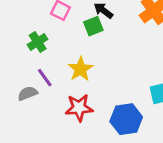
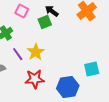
purple line: (45, 78) -> (18, 54), moved

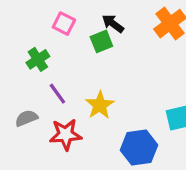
yellow star: (36, 52) -> (100, 105), moved
red star: (35, 79) -> (66, 134), moved

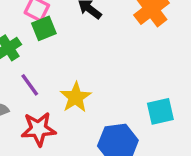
green square: (101, 41) -> (44, 28), moved

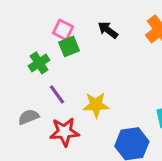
yellow star: (76, 97) -> (96, 105), turned 30

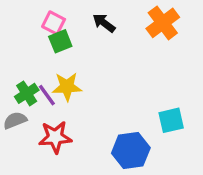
green cross: (39, 63) -> (27, 93), moved
yellow star: (96, 105) -> (67, 87), moved

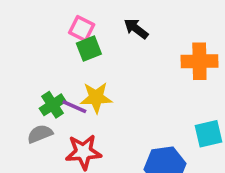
orange cross: (163, 23) -> (199, 61), moved, turned 36
purple line: (47, 95) -> (74, 107), turned -30

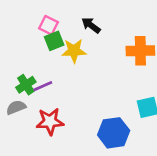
yellow star: (96, 98) -> (74, 51), moved
purple line: (74, 107) -> (43, 86), turned -48

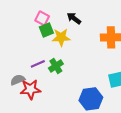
green cross: (26, 85) -> (56, 66), moved
red star: (50, 121) -> (30, 89), moved

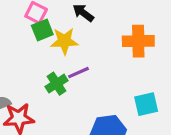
purple line: (38, 64) -> (79, 73), moved

